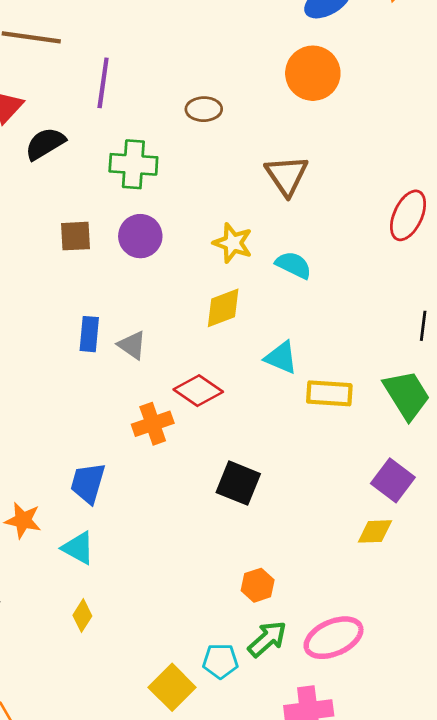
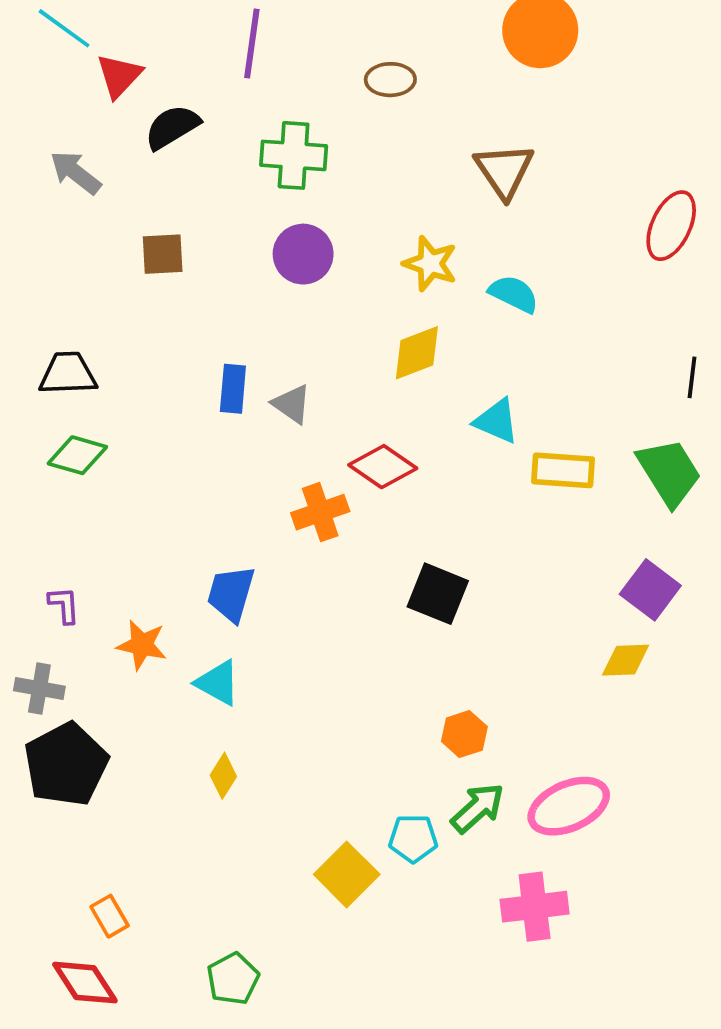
brown square: (75, 236) -> (163, 254), moved

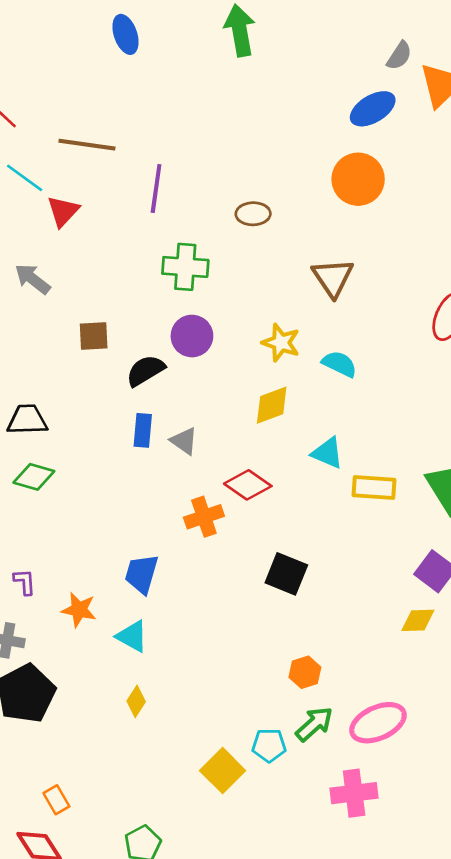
black semicircle: (172, 127) -> (145, 371), moved

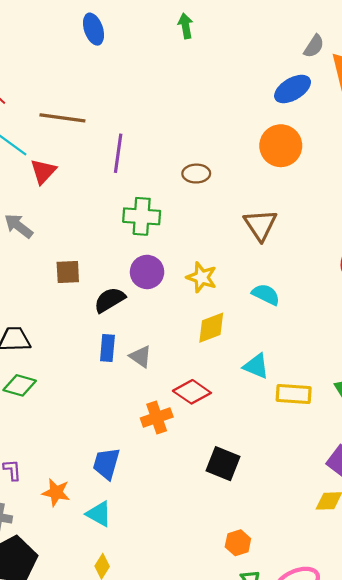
green arrow: (240, 30) -> (186, 26), size x0.6
yellow star: (281, 343) -> (202, 277), moved

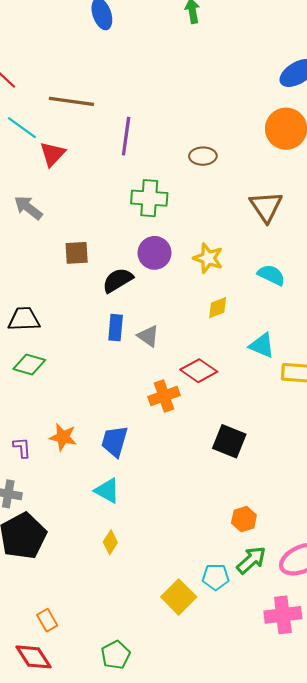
yellow diamond: (211, 328) -> (218, 308), size x0.7
orange star: (56, 492) -> (63, 437), moved

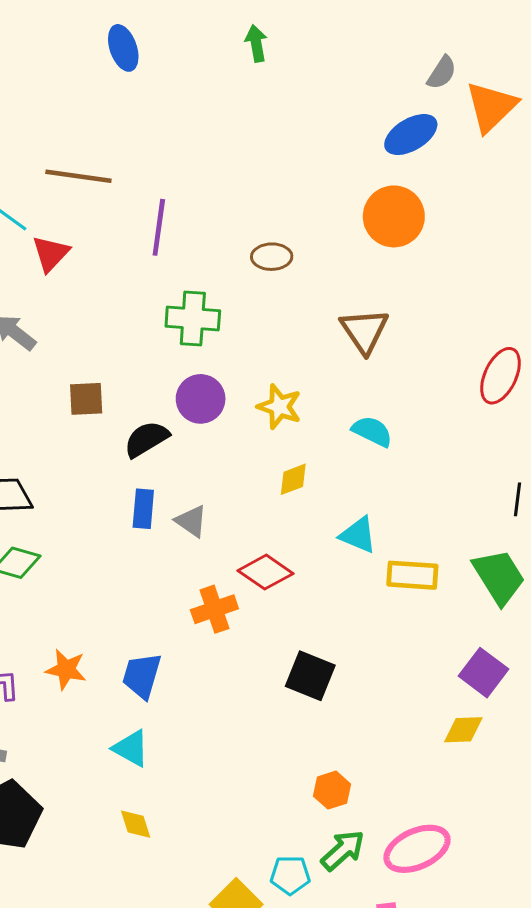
yellow diamond: (110, 542) -> (136, 824), turned -50

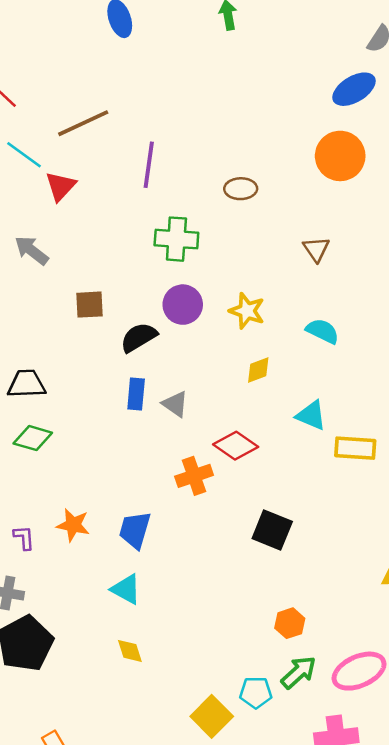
brown line: (78, 176) -> (83, 123), turned -33
brown triangle: (364, 331) -> (316, 249), size x0.7

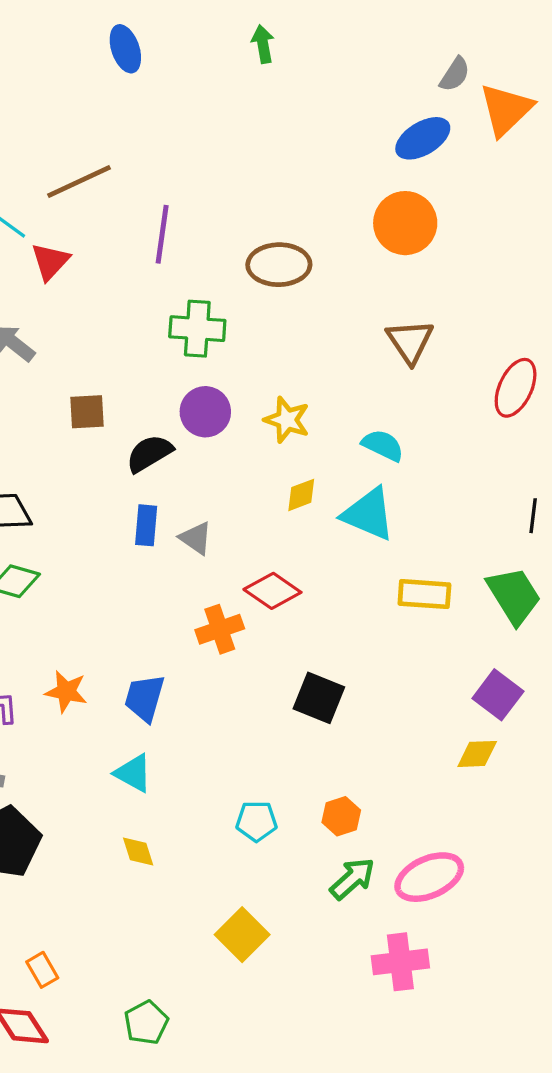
brown ellipse: (241, 189) -> (279, 265), size x1.5
brown triangle: (316, 249) -> (410, 341), moved, size x1.4
cyan triangle: (311, 415) -> (368, 514), moved, size x1.4
cyan pentagon: (256, 692) -> (256, 821), moved

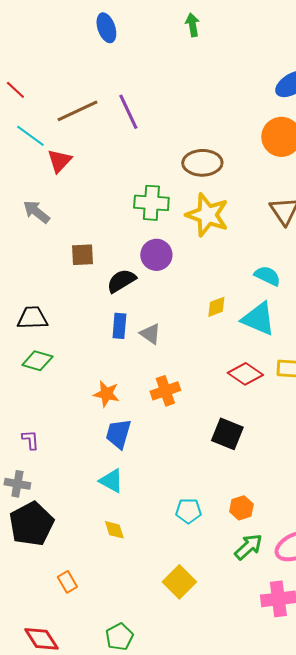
purple line: (162, 234) -> (128, 112), moved, turned -33
yellow star: (287, 420) -> (207, 215), moved, size x1.5
red diamond: (272, 591) -> (245, 374), moved
orange star: (66, 692) -> (106, 394), moved
orange rectangle: (42, 970) -> (67, 582), moved

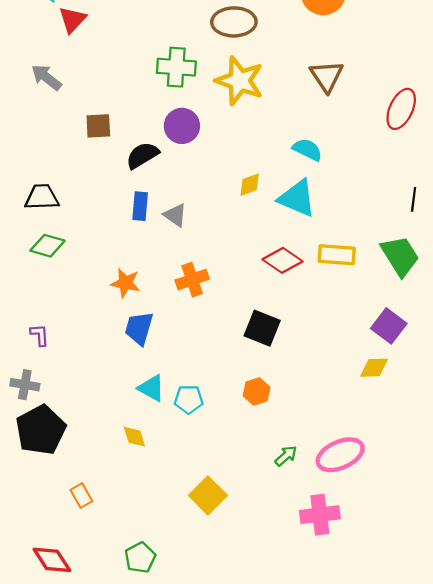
cyan triangle: (111, 481) -> (151, 388), moved
orange hexagon: (241, 508) -> (257, 391), moved
cyan pentagon: (188, 511) -> (189, 399), moved
green arrow: (248, 547) -> (286, 456), size x0.7

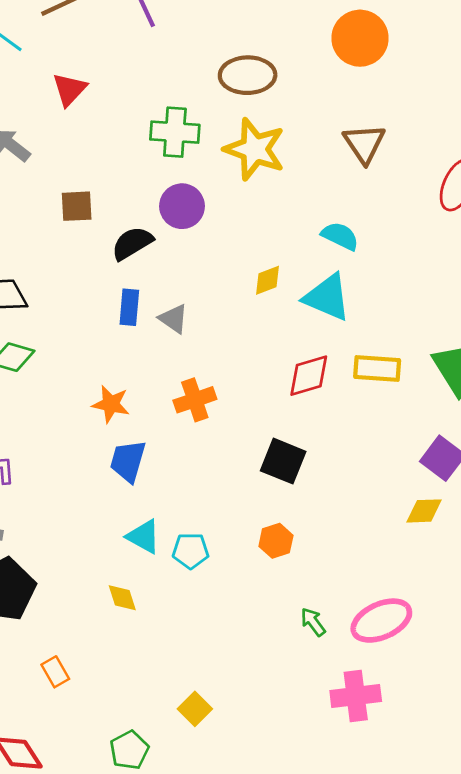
red triangle: (72, 20) -> (70, 89), moved
red diamond: (283, 260) -> (309, 376), turned -51
green arrow: (286, 456) -> (313, 622), turned -85
yellow square: (208, 495) -> (195, 709), moved, size x0.7

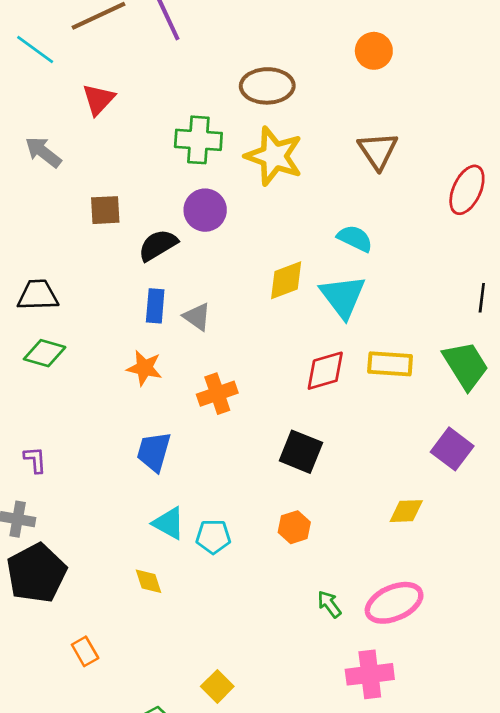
orange circle: (360, 38) -> (374, 51), size x0.7
yellow diamond: (267, 280) -> (286, 280), size x1.4
cyan triangle: (327, 297) -> (343, 296), turned 30
orange star: (111, 404) -> (144, 368), moved
yellow diamond: (424, 511) -> (406, 511), moved

